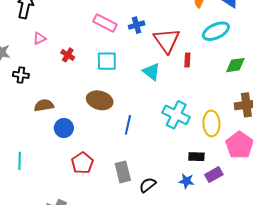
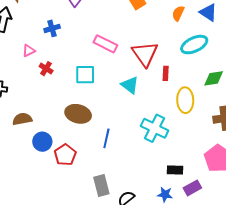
pink rectangle: (105, 23) -> (105, 44), moved
blue cross: (137, 25) -> (52, 28), moved
pink triangle: (39, 38) -> (29, 51), moved
yellow ellipse: (211, 123) -> (185, 100), moved
red pentagon: (82, 163) -> (65, 155), moved

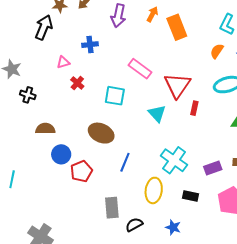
yellow ellipse: (185, 100) -> (154, 190), moved
black rectangle: (175, 170) -> (190, 196), moved
purple rectangle: (192, 188) -> (213, 168), moved

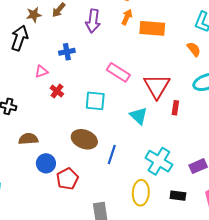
orange rectangle: (177, 27) -> (152, 28), turned -60
orange semicircle: (217, 51) -> (194, 49), turned 112
blue line: (125, 162) -> (112, 155), moved

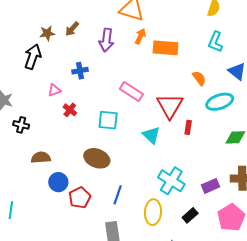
orange semicircle: (194, 49) -> (199, 78), moved
blue line: (112, 155) -> (118, 195), moved
black rectangle: (178, 196) -> (190, 215), turned -49

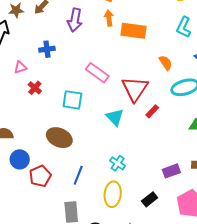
orange arrow: (140, 36) -> (109, 18), turned -35
red rectangle: (188, 127) -> (152, 111), turned 32
cyan cross: (171, 181) -> (118, 163), moved, size x0.6

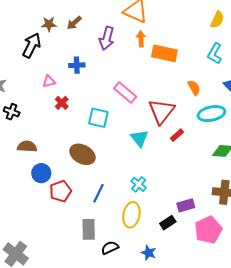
purple rectangle: (171, 171) -> (186, 205), moved

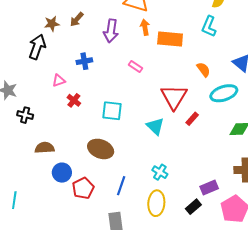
cyan L-shape: (215, 54) -> (209, 26), moved
pink rectangle: (125, 92) -> (135, 66), moved, size x0.6

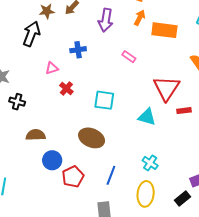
orange arrow: (145, 27) -> (140, 18), turned 35
red rectangle: (192, 119) -> (184, 111), turned 40
cyan triangle: (155, 126) -> (147, 117), turned -30

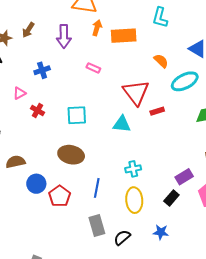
cyan cross: (150, 163) -> (133, 169), turned -35

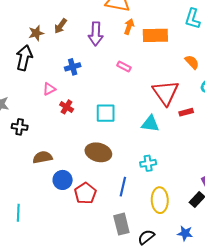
cyan cross: (133, 169) -> (148, 163), moved

